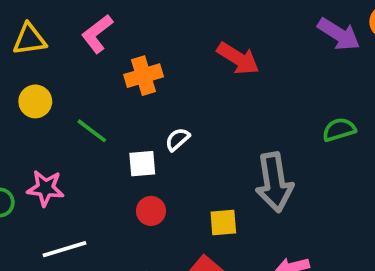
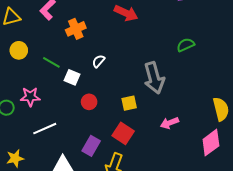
white square: (142, 164) -> (72, 77), moved, turned 35

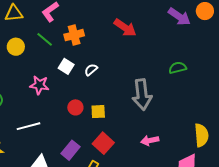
green line: (51, 62) -> (45, 39), moved
white square: (72, 77) -> (66, 66), moved
pink star: (30, 97) -> (39, 85), moved
yellow square: (129, 103) -> (98, 112), moved

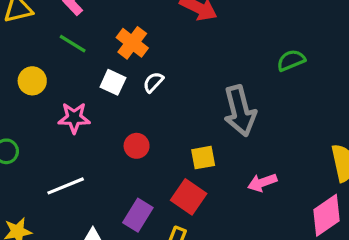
orange cross: (74, 35) -> (132, 43), moved, turned -30
yellow circle: (16, 47) -> (32, 81), moved
yellow square: (98, 112) -> (203, 158), moved

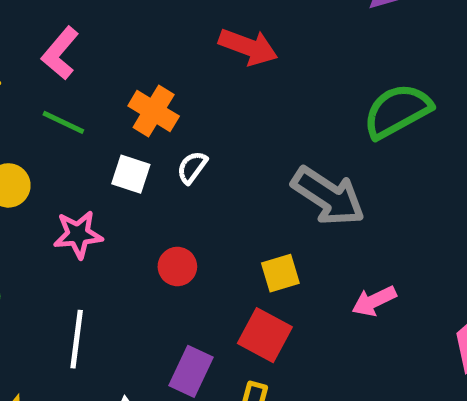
green semicircle: (291, 60) -> (397, 111), size x1.6
gray arrow: (240, 111) -> (328, 196), turned -36
white line: (66, 186) -> (77, 339), turned -54

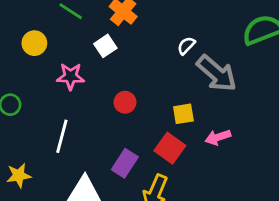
white semicircle: (192, 167) -> (186, 46), moved
white square: (131, 174) -> (105, 46), turned 30
pink arrow: (374, 301) -> (218, 137), moved

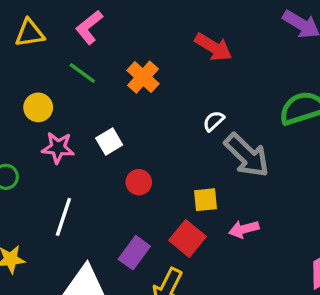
white square: (105, 46) -> (109, 142), moved
pink star: (71, 76) -> (58, 148), moved

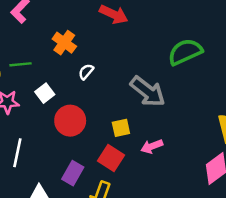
green line: (82, 73) -> (21, 64), moved, turned -35
white semicircle: (214, 121) -> (86, 72), moved
red circle: (139, 182) -> (70, 121), size x1.6

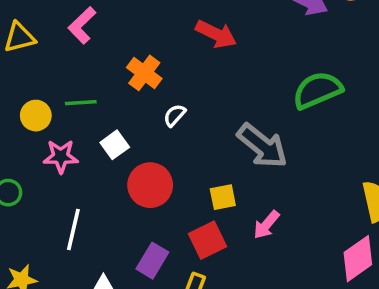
pink arrow: (152, 146) -> (266, 225), turned -30
red square: (111, 158) -> (208, 240), turned 30

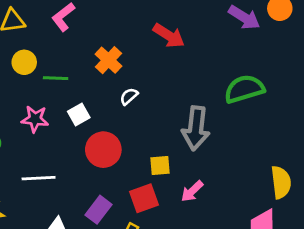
yellow circle: (36, 116) -> (24, 62), moved
gray arrow: (262, 146) -> (196, 128), turned 51
white line: (73, 230) -> (39, 178), turned 68

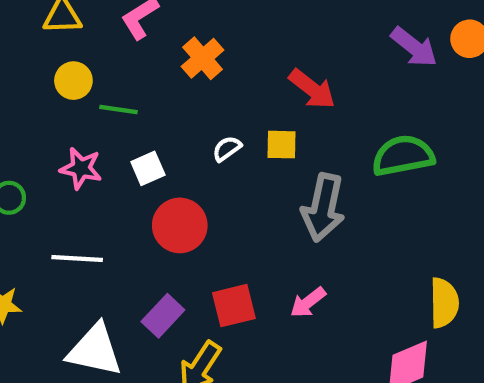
red arrow: (169, 36) -> (312, 89), moved
orange cross: (108, 60) -> (203, 58), moved
yellow square: (160, 165) -> (282, 145), moved

